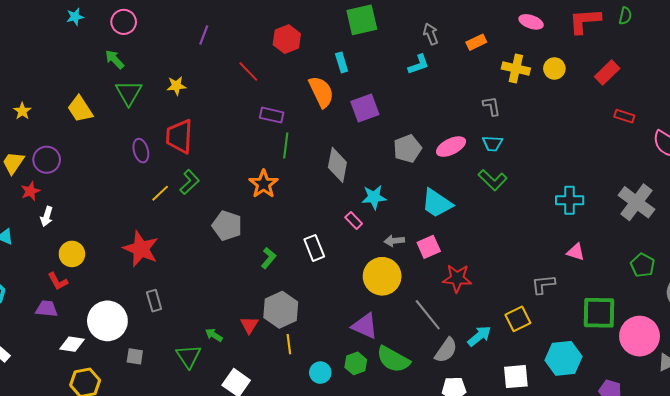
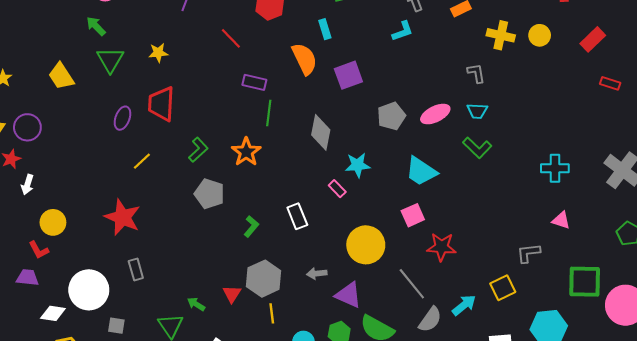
purple ellipse: (141, 151) -> (122, 118), turned 35
green L-shape: (190, 182) -> (198, 150), moved
gray arrow: (394, 241) -> (317, 273), moved

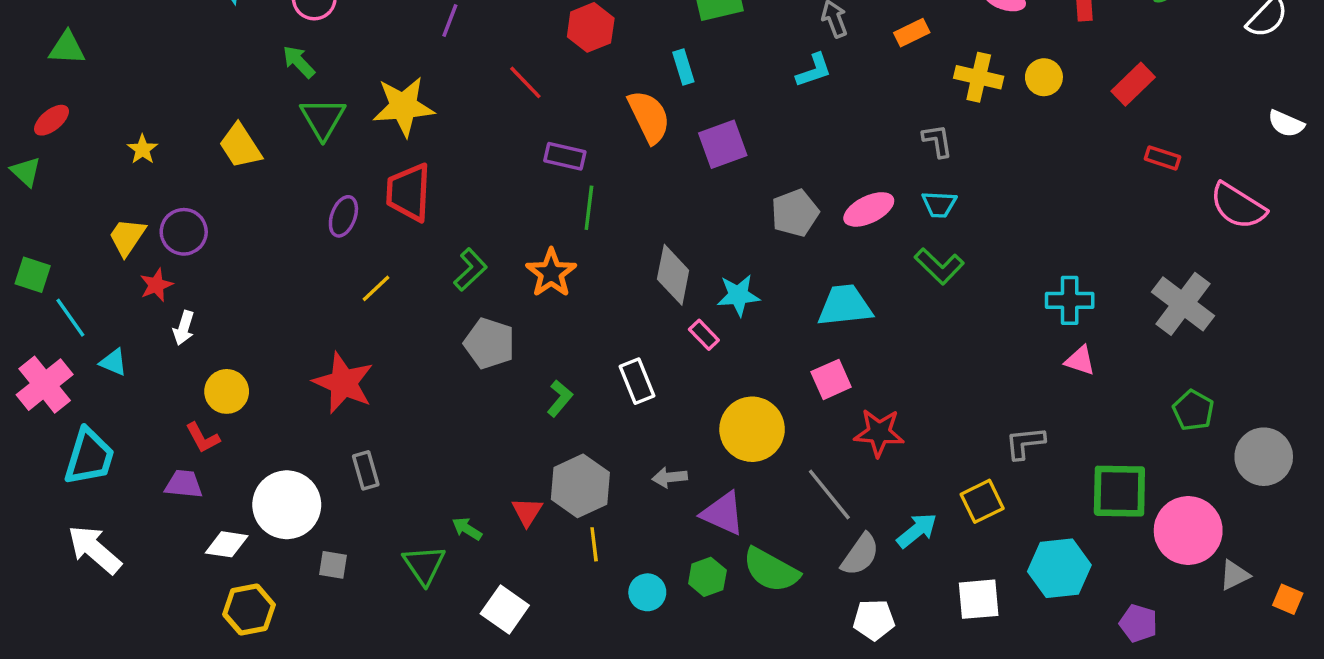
yellow star: (158, 53) -> (403, 106), size x1.8
gray diamond: (321, 132) -> (673, 275), moved
cyan trapezoid: (421, 171) -> (845, 306), turned 140
pink triangle: (561, 220) -> (1080, 361), moved

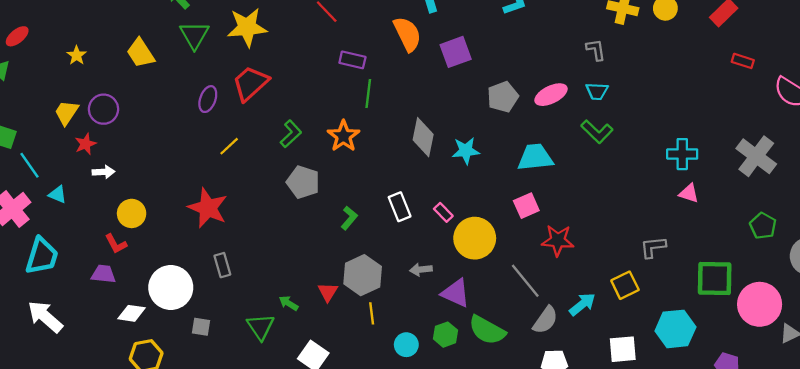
red trapezoid: (409, 192) -> (250, 83), turned 45
white arrow: (184, 328) -> (103, 172), turned -110
pink rectangle: (704, 335) -> (443, 212), moved

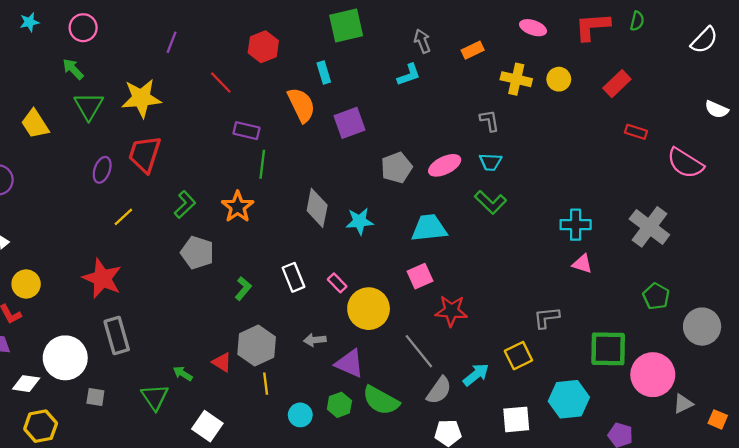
red trapezoid: (250, 83) -> (145, 154), turned -30
gray rectangle: (222, 265) -> (117, 335), size x1.5
red triangle: (328, 292) -> (222, 362), turned -30

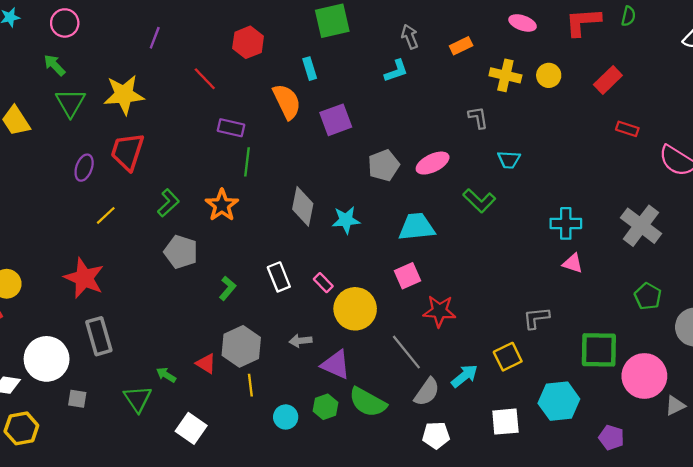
cyan trapezoid: (491, 162) -> (509, 160), moved

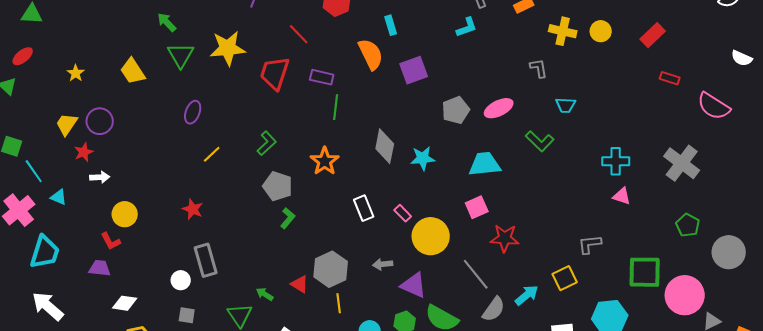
red trapezoid: (127, 152) -> (275, 73), moved
orange star: (222, 205) -> (325, 161), moved
red star: (84, 278) -> (193, 209), size x0.6
green L-shape: (228, 288) -> (288, 218), moved
white circle: (47, 359) -> (181, 280), moved, size x0.5

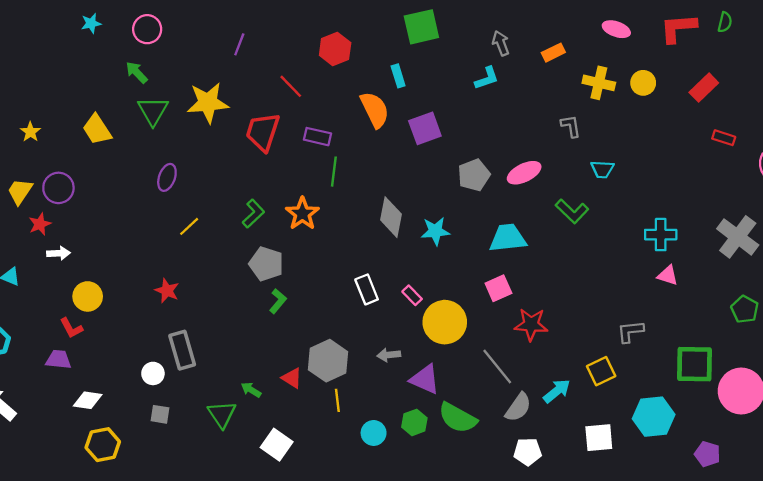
orange star: (325, 161) -> (302, 214), moved

